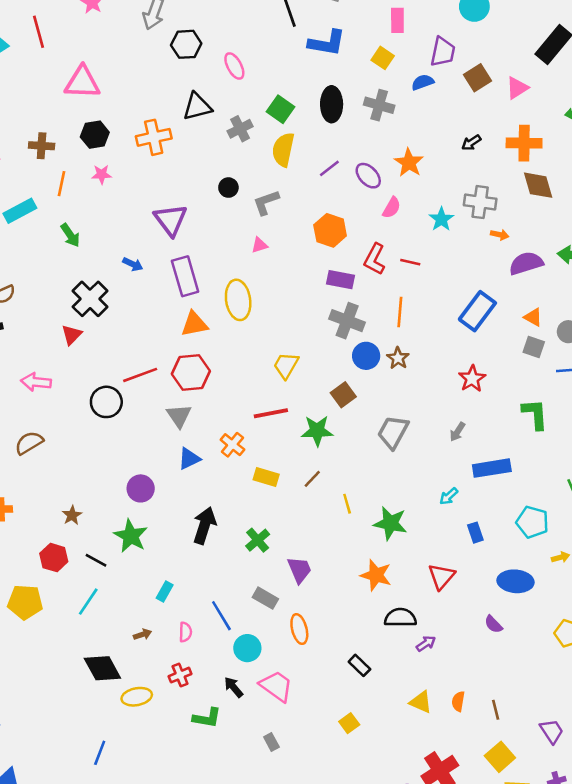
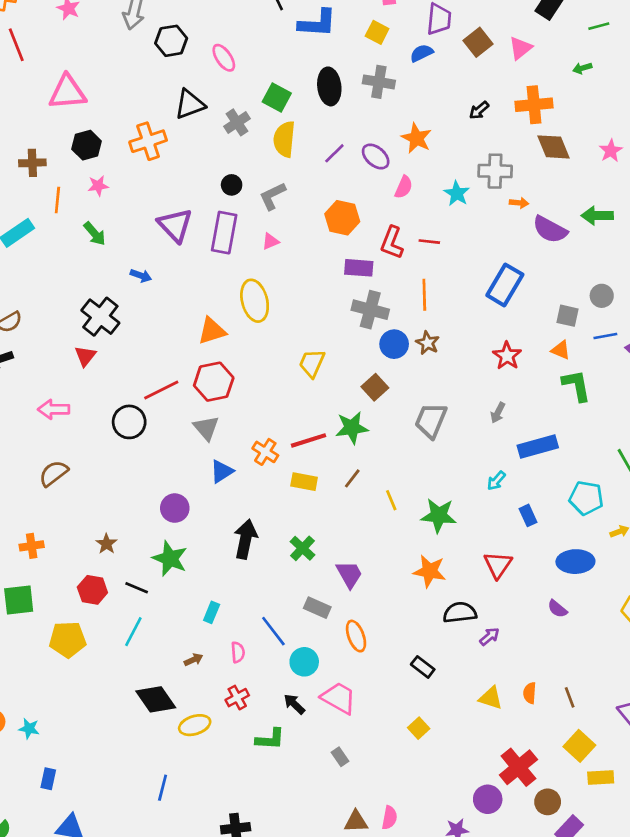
green arrow: (70, 235) -> (95, 234), moved
purple semicircle: (526, 263) -> (550, 229), turned -128
purple rectangle: (185, 276) -> (224, 233), moved, turned 33
orange triangle: (533, 317) -> (561, 350), moved
red line: (271, 413) -> (309, 440), moved

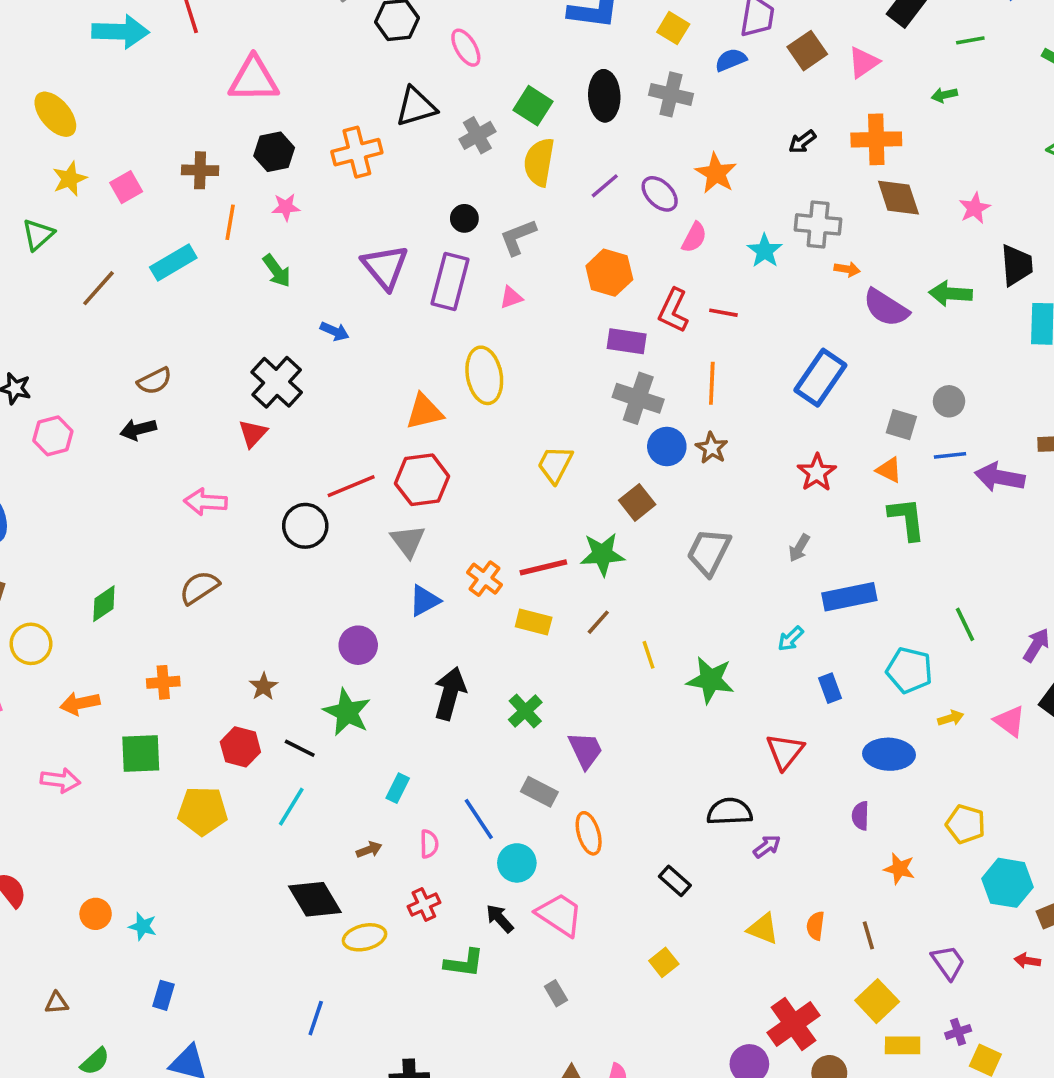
orange star: (430, 571) -> (899, 869), moved, size x0.7
purple semicircle: (557, 609) -> (860, 816), turned 48

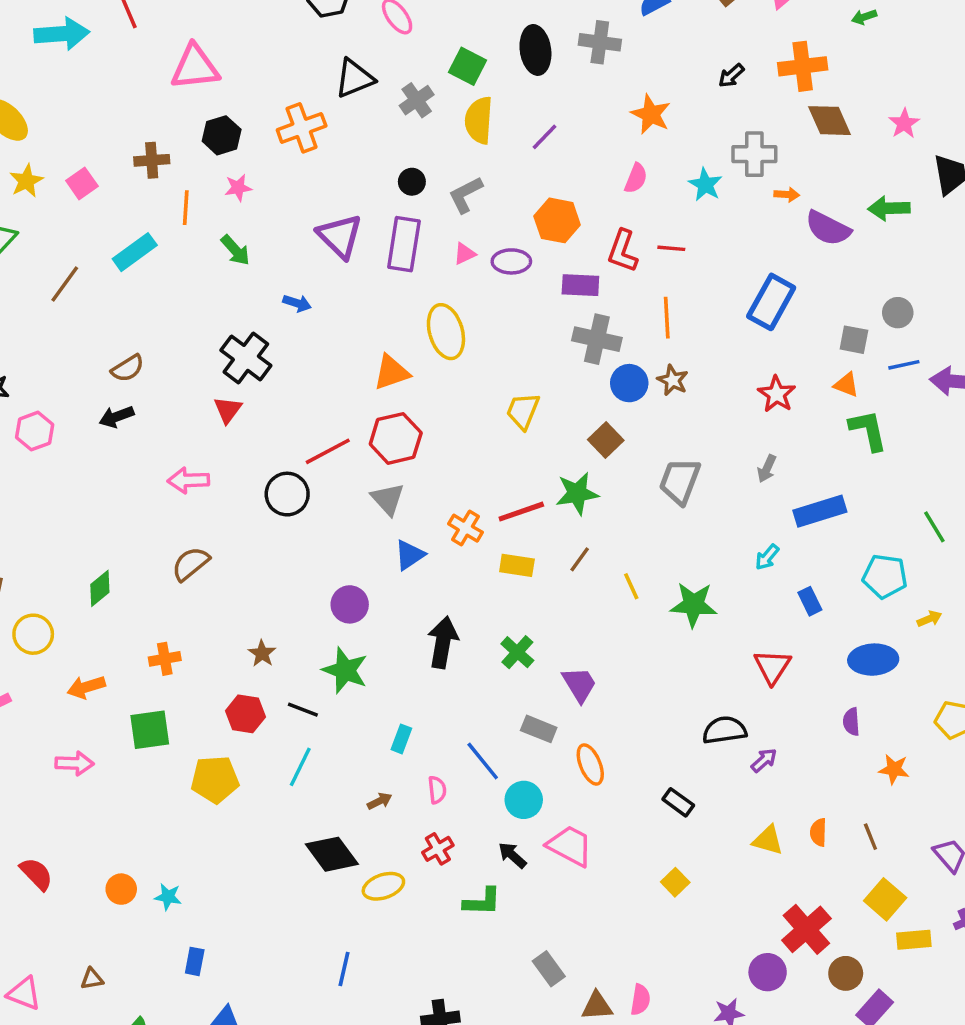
purple ellipse: (660, 194) -> (511, 261), moved, turned -39
gray rectangle: (556, 993) -> (549, 969), moved, size x1.4

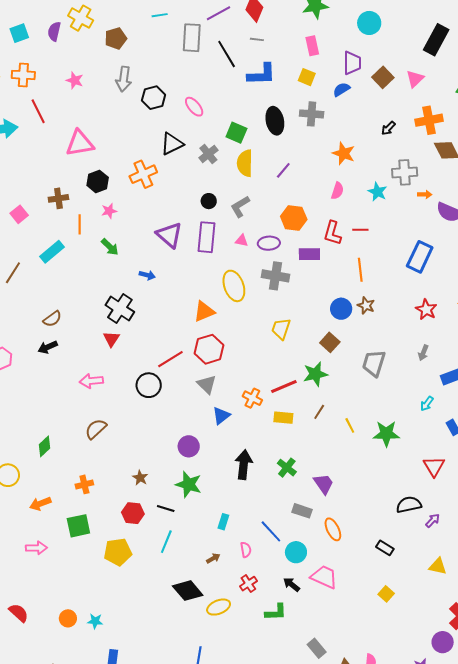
pink triangle: (465, 254) -> (242, 240), turned 40
gray cross: (597, 339) -> (275, 276), moved

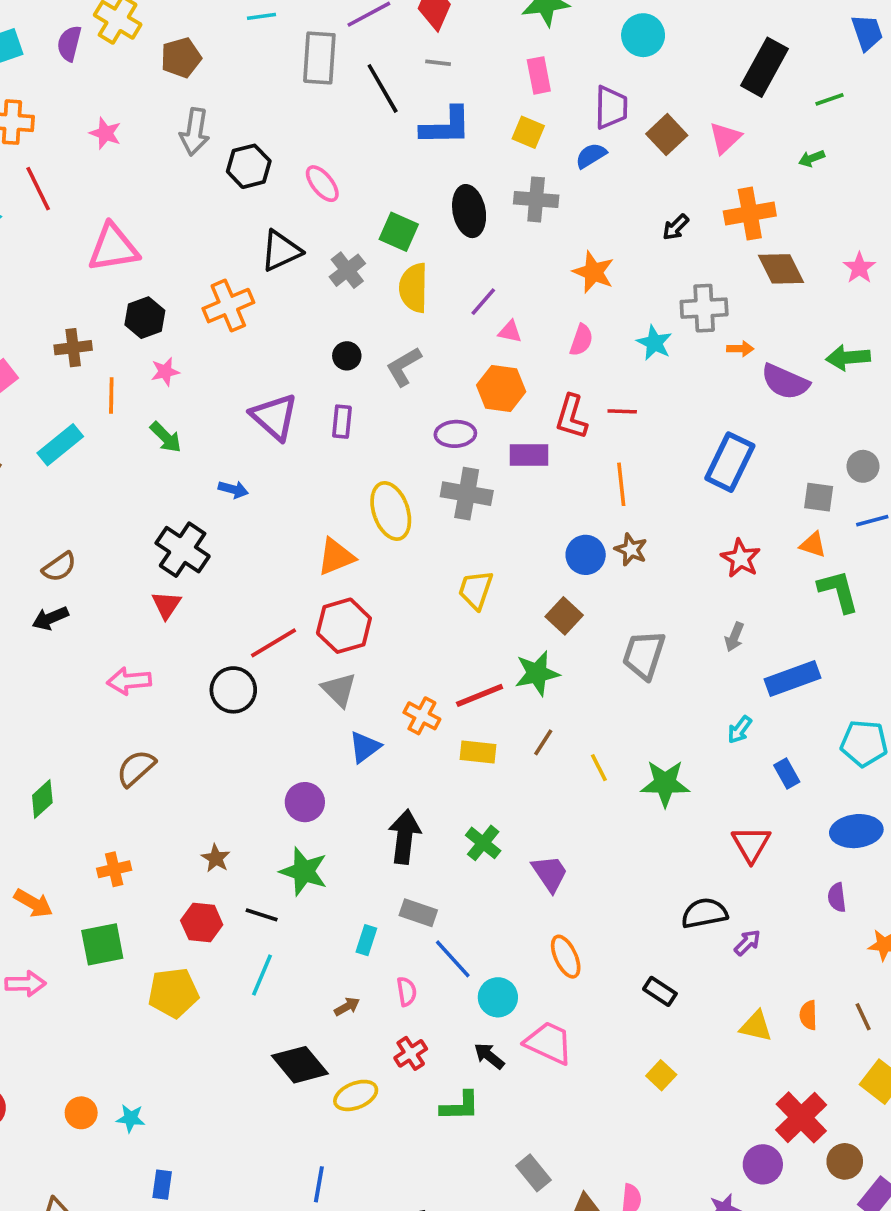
purple rectangle: (206, 237) -> (342, 422), size x0.6
pink triangle: (242, 240) -> (510, 332), moved
orange arrow: (40, 504) -> (33, 903), turned -130
gray rectangle: (302, 511) -> (418, 913), moved

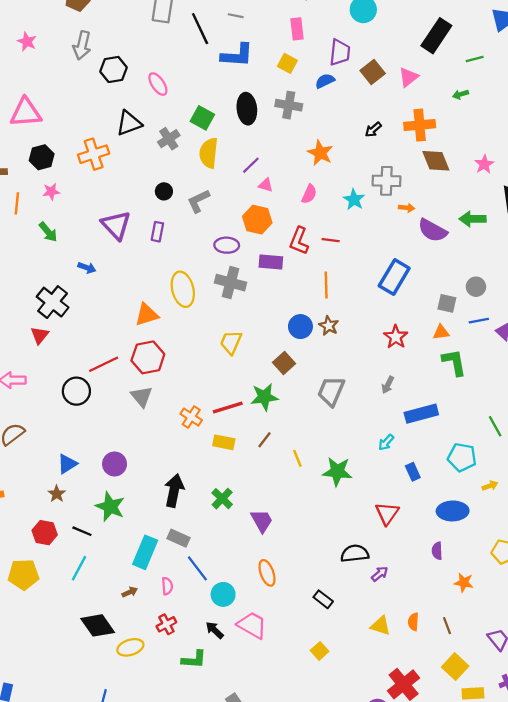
orange triangle: (813, 545) -> (441, 332), turned -30
blue triangle: (365, 747) -> (67, 464), moved
cyan rectangle: (366, 940) -> (145, 552), size x1.8

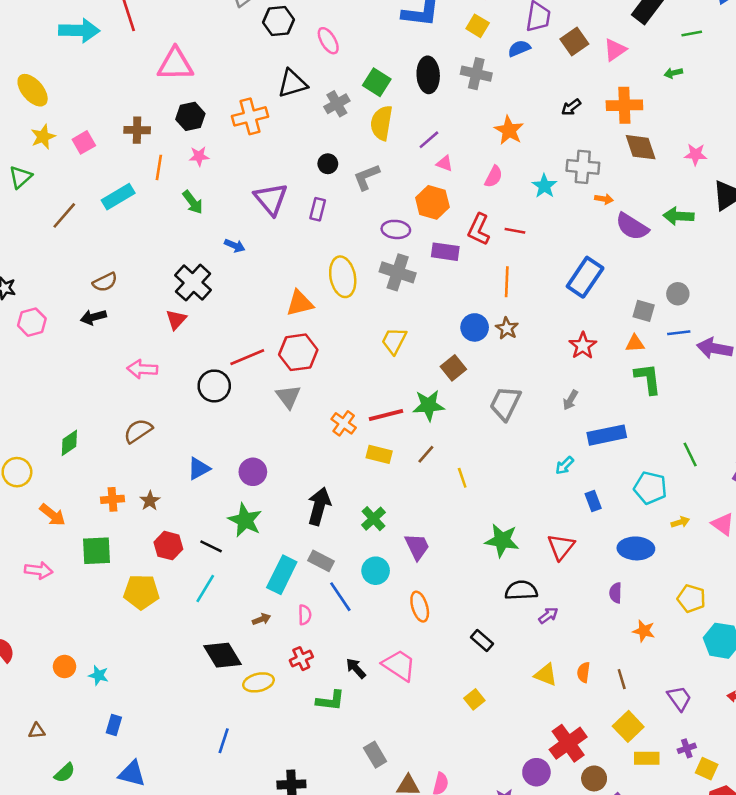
pink star: (484, 164) -> (696, 154), turned 30
green star: (337, 472) -> (502, 540), moved
brown star: (57, 494) -> (150, 501), moved
cyan circle: (223, 594) -> (376, 571), moved

